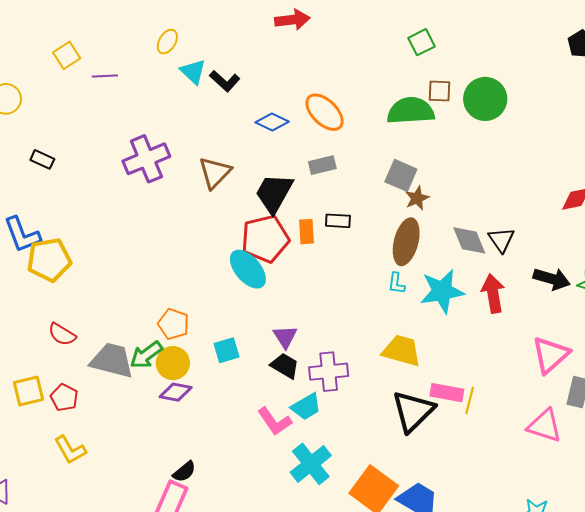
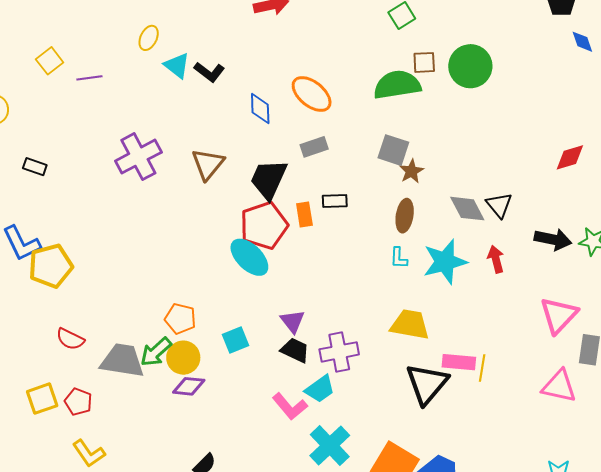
blue diamond: (272, 122) -> (260, 109), turned 68
brown ellipse: (406, 242) -> (405, 216), size x0.7
red arrow: (493, 293) -> (496, 259), size x0.7

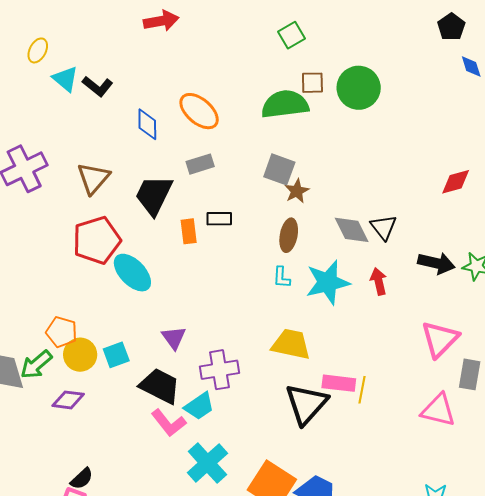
red pentagon: (264, 225) -> (97, 240), moved
black trapezoid: (295, 350) -> (160, 386), moved, size x1.4
yellow circle: (183, 358) -> (80, 355), moved

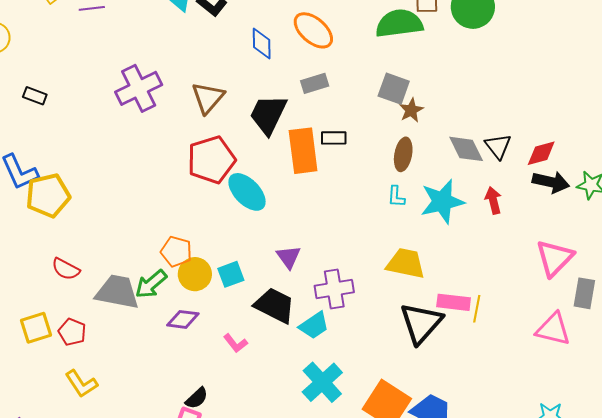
red diamond: (456, 182) -> (541, 153), moved
orange rectangle: (189, 231) -> (303, 151), size x1.8
pink L-shape: (169, 423) -> (235, 343), moved, size x0.7

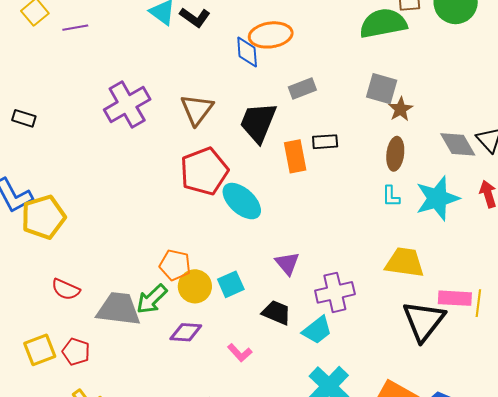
orange ellipse: (313, 30) -> (271, 35), moved, turned -45
orange rectangle: (303, 151) -> (295, 156), size x0.7
black trapezoid: (275, 305) -> (276, 312), size x0.7

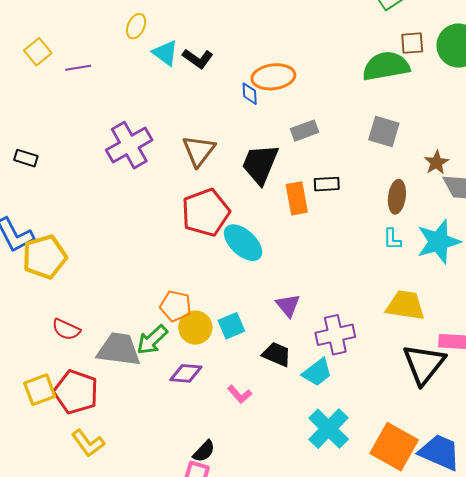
blue diamond: (247, 52) -> (250, 94), size x0.7
brown star: (401, 109) -> (436, 163), moved
red pentagon: (76, 352) -> (76, 392), size x1.6

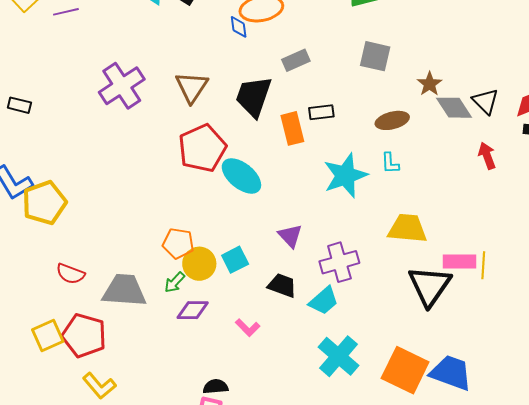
brown ellipse: (397, 197) -> (392, 120), turned 72
cyan star: (439, 242) -> (345, 176), moved
green arrow: (152, 340) -> (175, 282), moved, size x0.7
black semicircle: (204, 451) -> (216, 387), turned -135

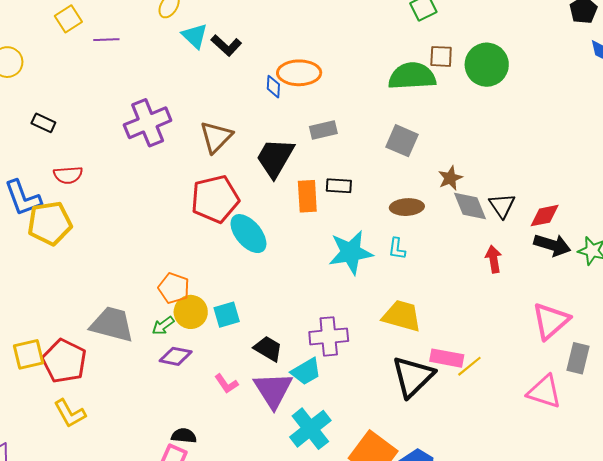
purple triangle: (290, 236) -> (273, 390), moved, size x1.6
yellow line: (483, 265) -> (469, 366), turned 36
red semicircle: (70, 274) -> (68, 175), moved, turned -36

